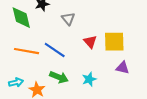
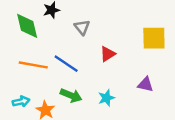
red triangle: (90, 42) -> (108, 54), turned 40
yellow square: (114, 42) -> (154, 38), moved

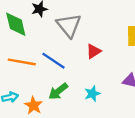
gray triangle: (82, 27) -> (69, 25), size x1.6
green arrow: (71, 95) -> (58, 91), turned 120

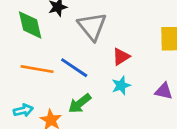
cyan star: (92, 94) -> (121, 86), moved

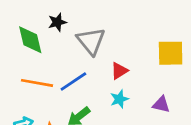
blue line: (74, 68) -> (73, 82), turned -68

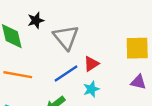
blue line: (73, 82) -> (66, 73), moved
purple triangle: (161, 104) -> (138, 82), moved

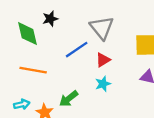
gray triangle: (66, 37) -> (102, 28), moved
blue line: (66, 73) -> (77, 50), moved

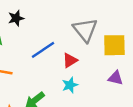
gray triangle: (102, 28) -> (85, 30), moved

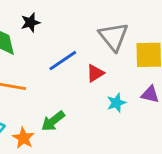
cyan star: (70, 85) -> (116, 103), moved

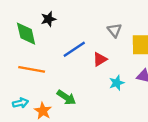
gray triangle: (114, 37) -> (114, 30), size x0.6
green arrow: (53, 121) -> (66, 97), turned -108

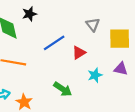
green arrow: (66, 97) -> (63, 89), moved

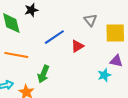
cyan star: (95, 75) -> (104, 75), moved
green arrow: (63, 89) -> (43, 74), moved, turned 78

